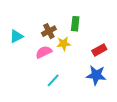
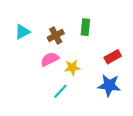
cyan triangle: (16, 36) -> (22, 32), moved
yellow star: (64, 44) -> (72, 68), moved

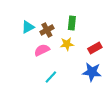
cyan triangle: (22, 32) -> (28, 27), moved
yellow star: (72, 68) -> (67, 44), moved

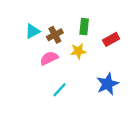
red rectangle: (95, 48) -> (111, 39), moved
blue star: (92, 72) -> (108, 84), turned -30

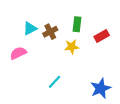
pink semicircle: (49, 58) -> (18, 53), moved
blue star: (108, 84) -> (101, 88), moved

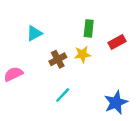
brown cross: (50, 32) -> (58, 59), moved
pink semicircle: (18, 53) -> (13, 74), moved

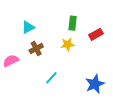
brown cross: (58, 59) -> (36, 48), moved

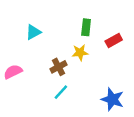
brown cross: (36, 48) -> (58, 67), moved
blue star: (95, 84) -> (112, 99), turned -30

